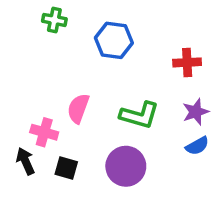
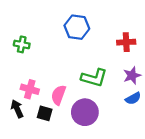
green cross: (54, 20) -> (22, 44), moved
pink semicircle: (78, 108) -> (58, 95), moved

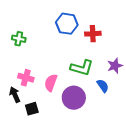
red cross: (126, 42) -> (93, 34), moved
blue semicircle: (133, 98) -> (103, 86), moved, turned -96
black square: (45, 113) -> (32, 109), moved, turned -32

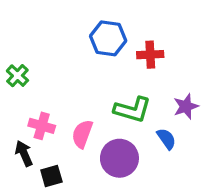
green cross: (19, 39) -> (17, 76), moved, turned 32

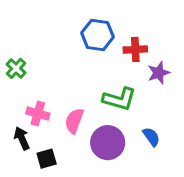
purple star: (186, 106) -> (159, 73), moved
blue semicircle: (166, 139) -> (151, 137), moved

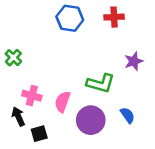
blue hexagon: (98, 35) -> (70, 18), moved
red cross: (135, 49) -> (114, 17), moved

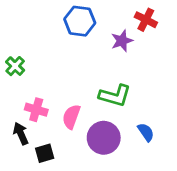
red cross: (114, 17) -> (146, 20), moved, turned 30
purple star: (134, 61) -> (122, 41), moved

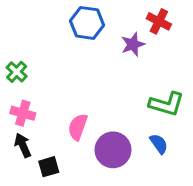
green L-shape: (115, 96) -> (167, 104), moved
pink cross: (36, 110) -> (23, 113), moved

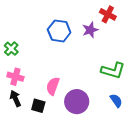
blue hexagon: (87, 23) -> (59, 31), moved
blue semicircle: (159, 144) -> (116, 101), moved
black square: (49, 167) -> (38, 106), moved, turned 32

